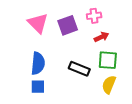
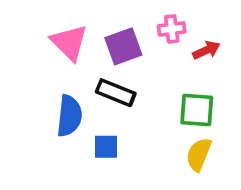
red arrow: (101, 37) -> (206, 50), moved
black rectangle: (79, 69) -> (116, 93), moved
blue square: (38, 87) -> (106, 147), moved

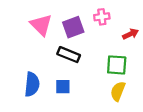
red arrow: (206, 50) -> (130, 34), moved
blue semicircle: (69, 116) -> (32, 84), moved

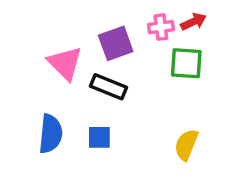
pink triangle: (41, 25) -> (65, 63), moved
red arrow: (130, 34) -> (194, 22), moved
green square: (117, 65) -> (186, 63), moved

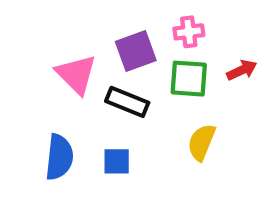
red arrow: (194, 22) -> (242, 70), moved
green square: (186, 63) -> (189, 79), moved
yellow semicircle: (186, 145) -> (202, 142), moved

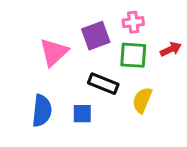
pink triangle: (76, 74) -> (54, 52), turned 32
black rectangle: (127, 102) -> (103, 84), moved

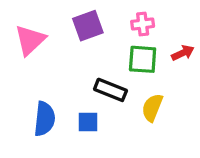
purple square: (96, 36) -> (88, 26), moved
pink triangle: (54, 52) -> (30, 40), moved

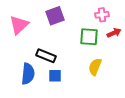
pink cross: (143, 24) -> (102, 15), moved
black rectangle: (110, 90) -> (46, 56), moved

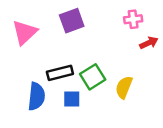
green square: (89, 37) -> (93, 77), moved, turned -36
black rectangle: (46, 56) -> (60, 73), turned -36

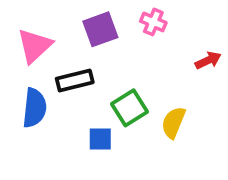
pink cross: (133, 19) -> (153, 22), moved, turned 30
black rectangle: (60, 73) -> (75, 80), moved
blue semicircle: (36, 96) -> (34, 108), moved

